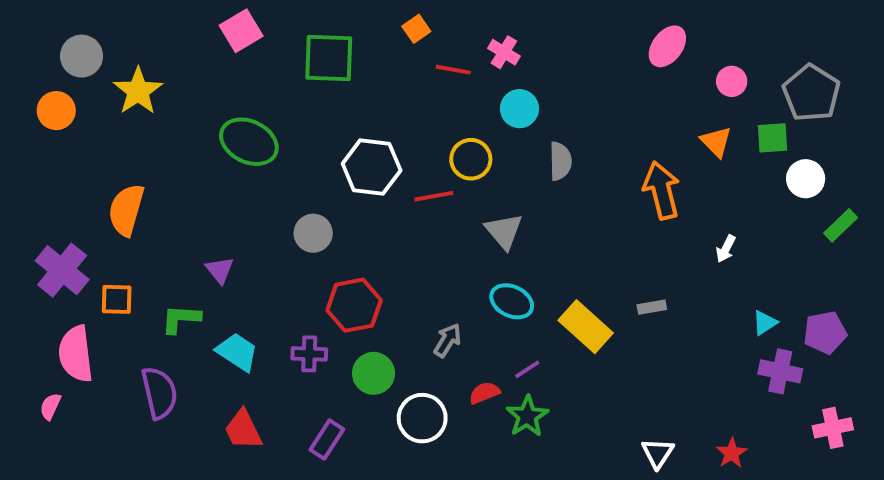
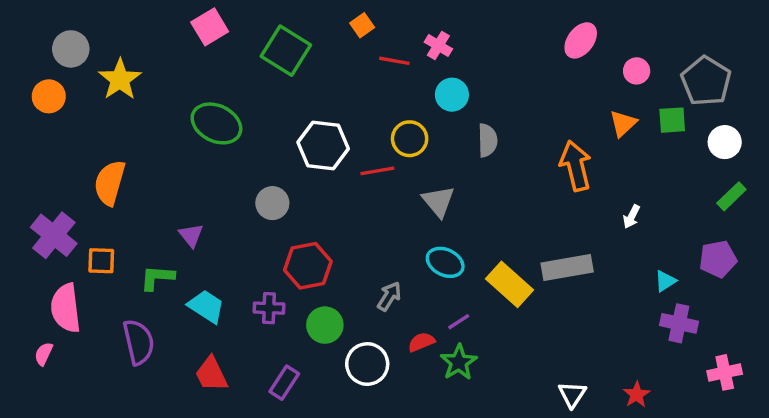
green square: (329, 58) -> (286, 51), turned 30
orange triangle: (716, 142) -> (623, 123), turned 32
white circle: (806, 179) -> (725, 142), moved
gray rectangle: (652, 307) -> (567, 267), size x2.0
purple pentagon: (825, 332) -> (718, 259), moved

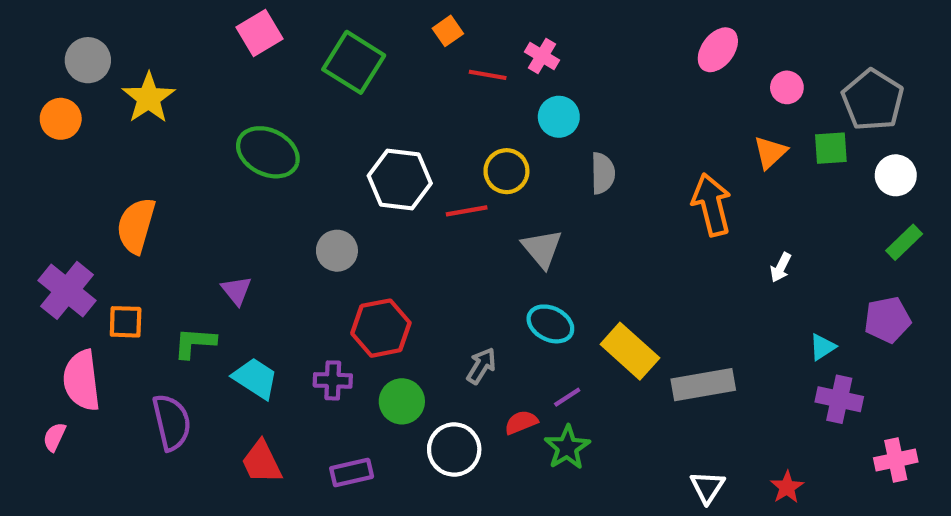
gray rectangle: (567, 267) -> (703, 385), moved
purple rectangle: (284, 383) -> (352, 473), turned 44

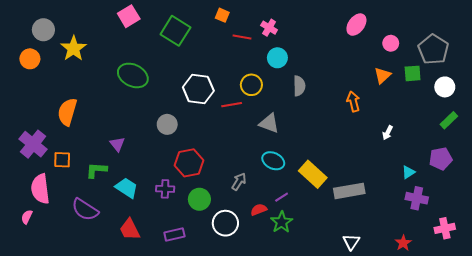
orange square: (448, 31) -> (222, 15), turned -32
orange arrow: (712, 205) -> (353, 101), size x0.7
gray triangle: (542, 249) -> (269, 123), turned -30
purple semicircle: (172, 422) -> (85, 210), turned 136
red star: (787, 487) -> (403, 243), moved

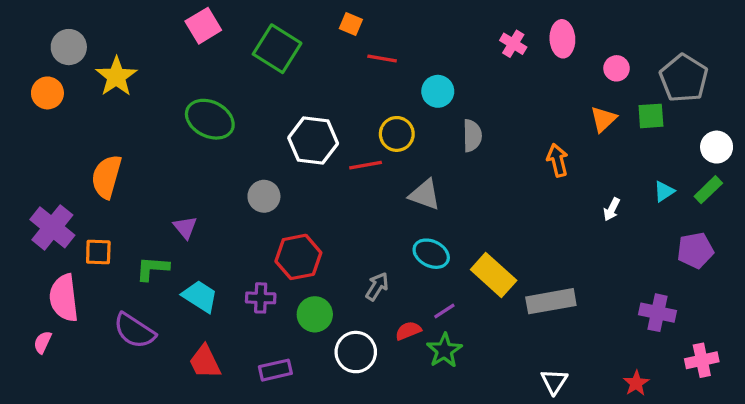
pink ellipse: (356, 25) -> (562, 39), turned -40
pink cross: (269, 28) -> (513, 44), moved
white circle: (445, 87) -> (717, 147), moved
cyan triangle: (408, 172) -> (664, 191), moved

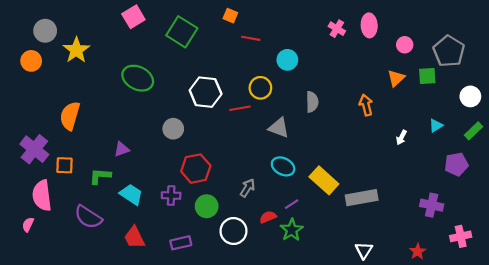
gray semicircle: (472, 136) -> (312, 102), moved
green rectangle: (708, 190) -> (474, 131), moved
purple triangle: (185, 227) -> (122, 149), turned 49

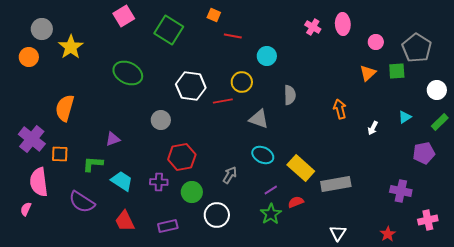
orange arrow: (366, 105) -> (340, 109), moved
red semicircle: (268, 217) -> (296, 202), moved

